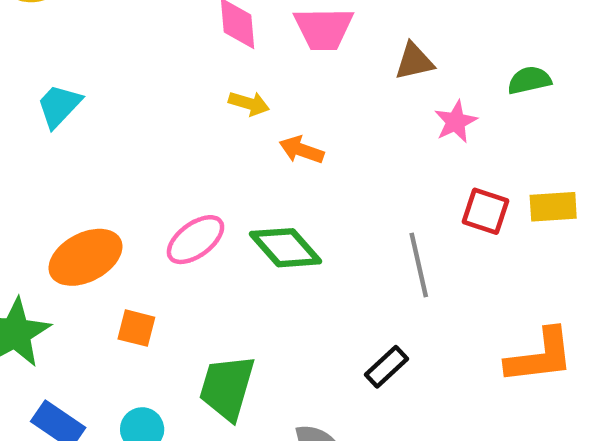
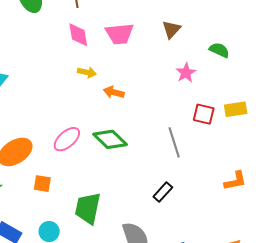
brown triangle: (414, 61) -> (171, 29), moved, turned -30
green semicircle: (529, 80) -> (219, 50), turned 42
orange L-shape: (540, 356) -> (235, 181), size x0.7

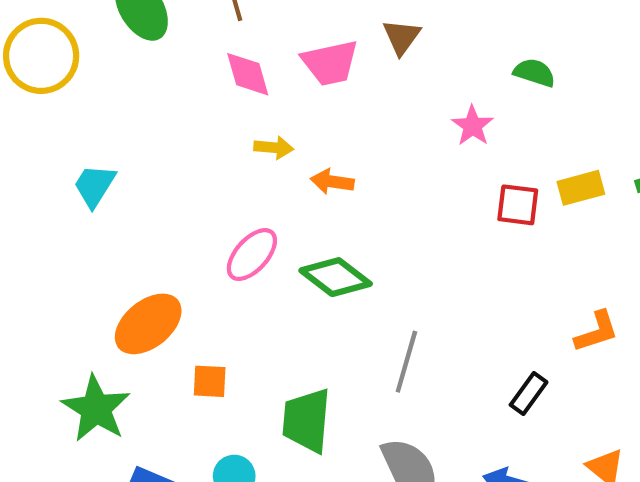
brown triangle: (171, 29) -> (401, 37), moved
pink ellipse: (67, 139) -> (252, 255), moved
gray line: (174, 142) -> (406, 362), moved, turned 40
black rectangle: (163, 192) -> (529, 394), moved

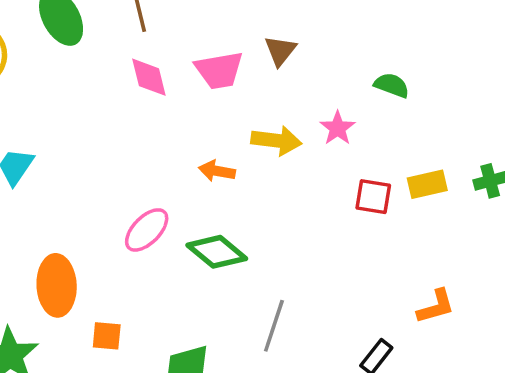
yellow arrow: (274, 148) -> (276, 141), moved, size x1.5
orange ellipse: (148, 324) -> (57, 285), turned -56

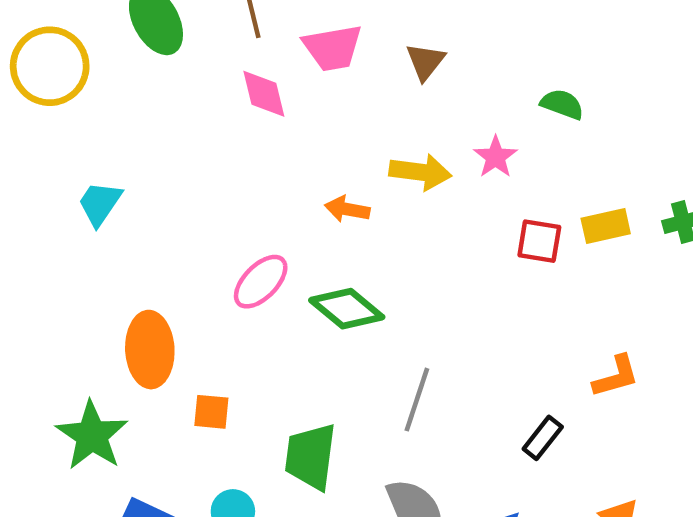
pink trapezoid: (219, 70) -> (333, 48), moved

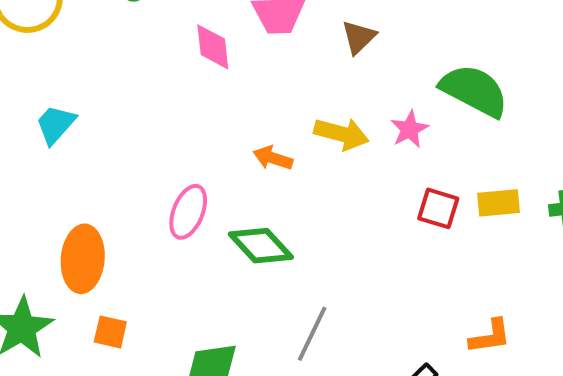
green semicircle: (562, 104) -> (474, 91), size x1.8
pink ellipse: (261, 282) -> (188, 212), turned -30
orange square: (211, 412) -> (110, 332), moved

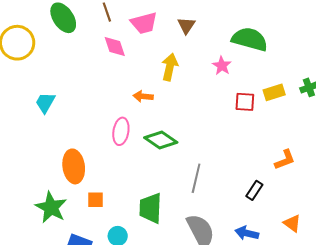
yellow arrow: (342, 134) -> (170, 67), moved, turned -80
orange arrow: (273, 158) -> (143, 96), moved

